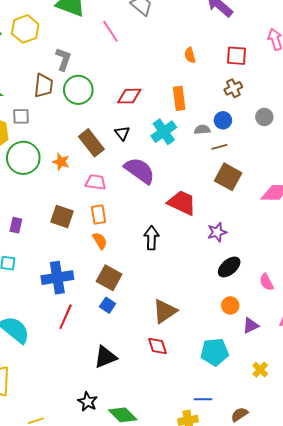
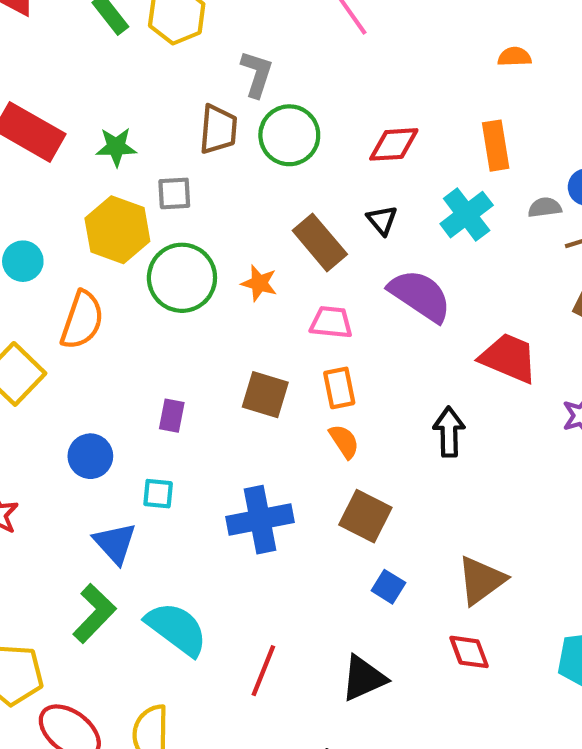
orange semicircle: (190, 55) -> (514, 57), turned 105
blue square: (108, 305) -> (388, 587), moved
red line: (66, 317) -> (263, 671), moved

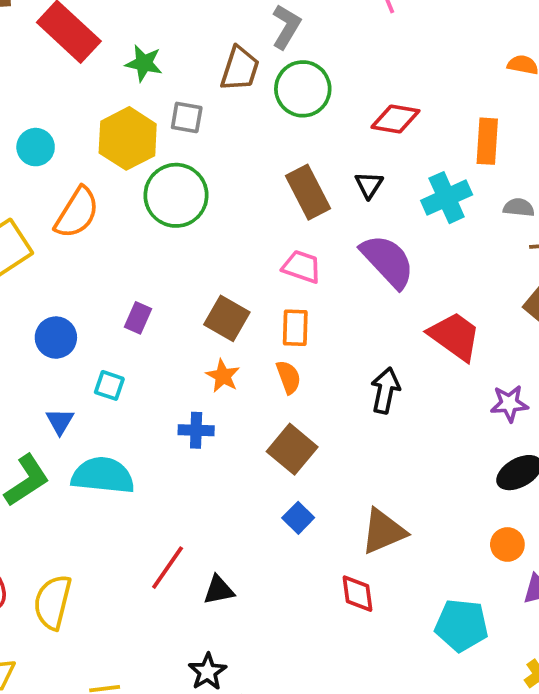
orange star: (259, 283) -> (223, 376), moved
blue cross: (260, 520) -> (196, 430), size x0.6
blue triangle: (115, 543) -> (60, 421), size x0.7
cyan semicircle: (177, 629) -> (103, 476), moved, turned -44
black triangle: (364, 678) -> (219, 590), moved, size x0.7

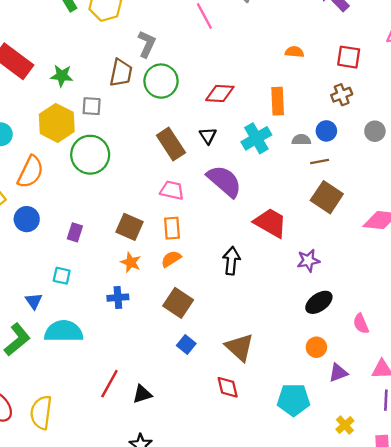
blue circle: (56, 338) -> (27, 219), moved
orange semicircle: (288, 377) -> (171, 259), turned -96
brown triangle: (383, 531) -> (239, 347), turned -48

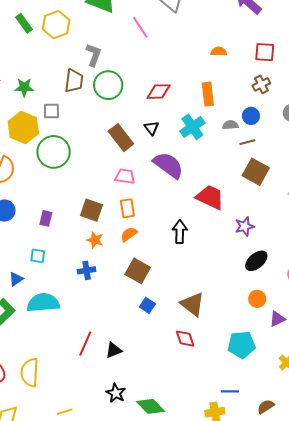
blue triangle: (34, 301) -> (16, 279), turned 35

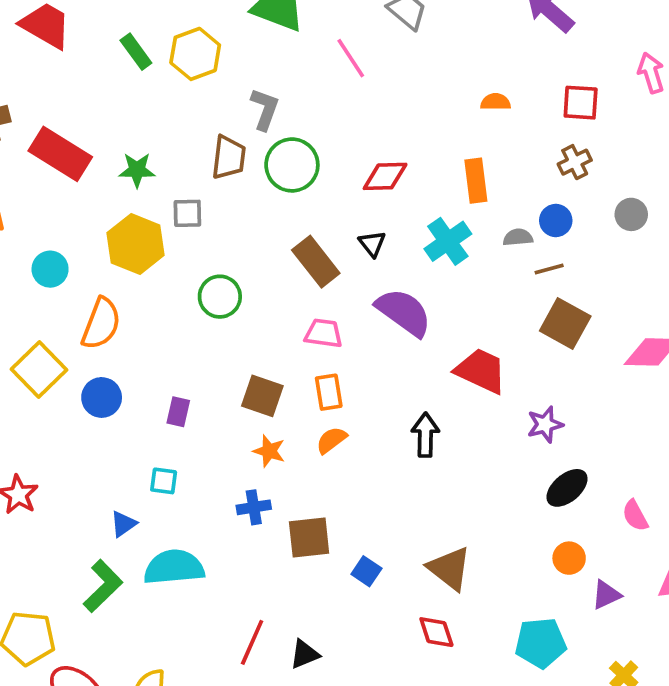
green circle: (54, 152) -> (220, 297), moved, size x0.7
brown square: (138, 271) -> (309, 537), moved, turned -35

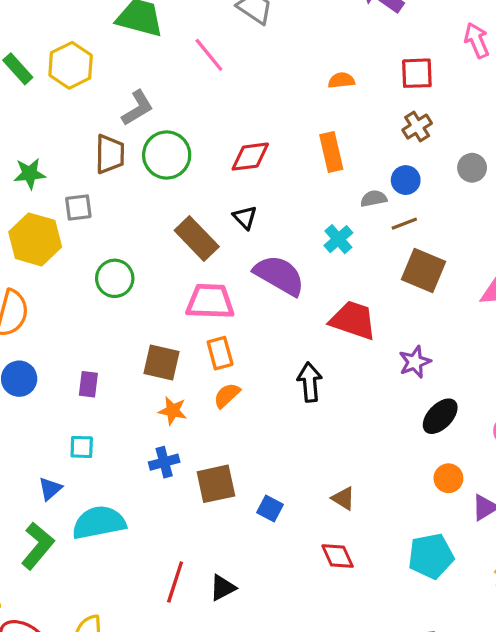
gray L-shape: (265, 109) -> (137, 108), turned 45
cyan cross: (448, 241) -> (338, 239), moved, size x0.7
pink trapezoid: (324, 333) -> (210, 301), size x1.4
brown triangle: (449, 568) -> (343, 498), size x0.6

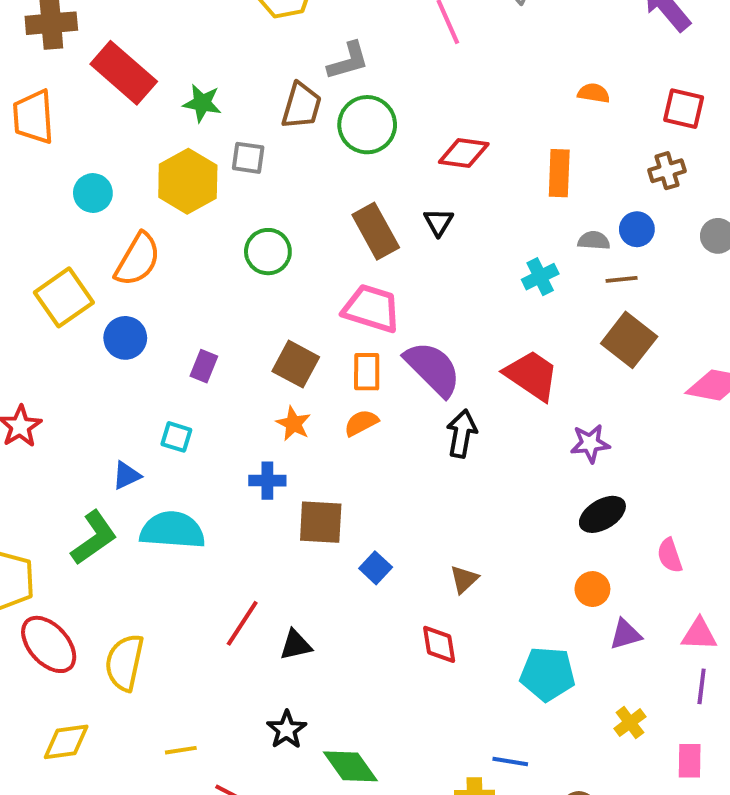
purple semicircle: (279, 275) -> (433, 369), moved
brown triangle: (343, 498) -> (464, 579), turned 30

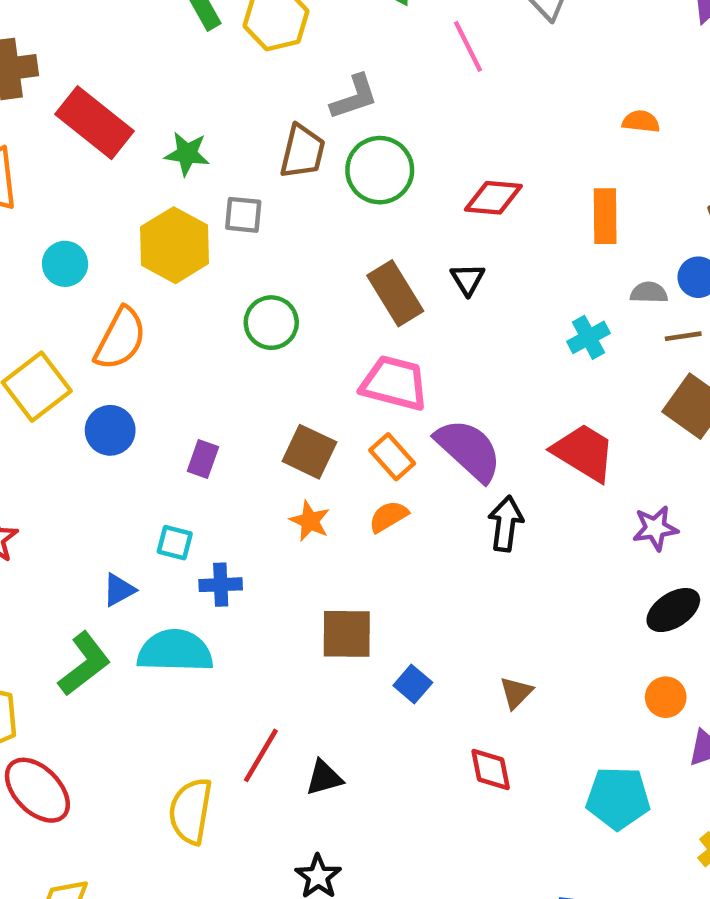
orange rectangle: (367, 372) -> (392, 457), turned -39
blue cross: (267, 481) -> (221, 585), moved
yellow semicircle: (124, 663) -> (191, 811), moved

